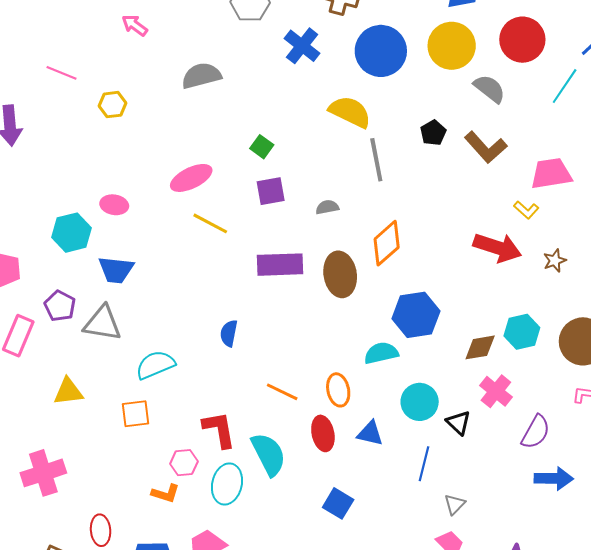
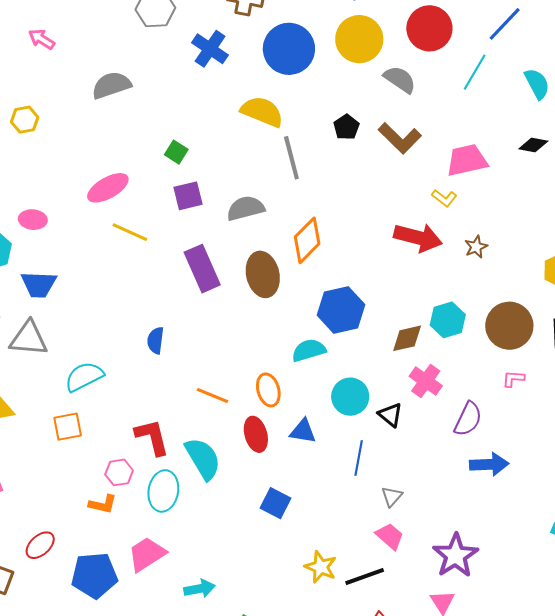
gray semicircle: (327, 207) -> (246, 208), size x1.6
purple rectangle: (280, 265) -> (202, 269), turned 72
red ellipse: (101, 530) -> (40, 545), turned 56

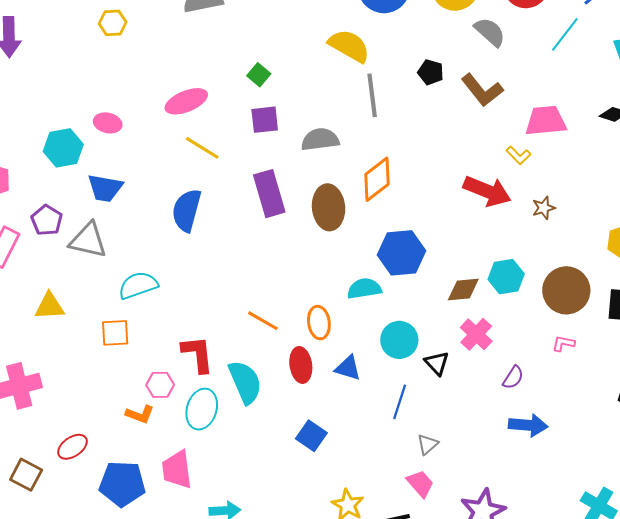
black pentagon: (346, 127) -> (431, 72), turned -30
blue semicircle: (155, 340) -> (187, 210), moved, size x1.6
purple semicircle: (468, 419) -> (513, 378), size x0.7
pink trapezoid: (147, 554) -> (177, 470), turned -72

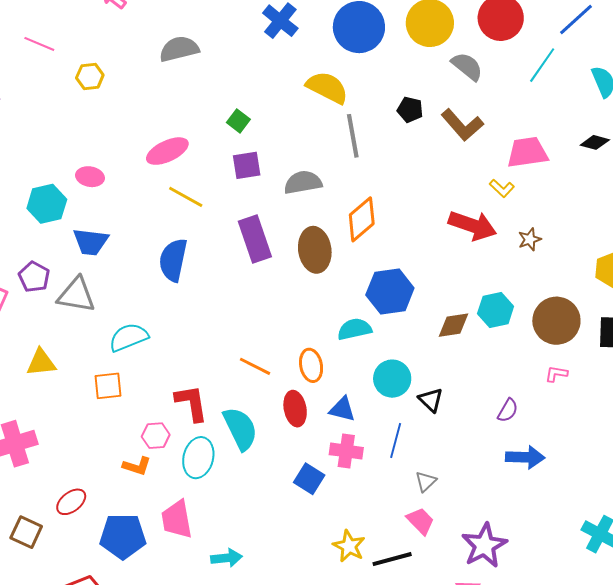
pink cross: (476, 334) -> (346, 451), moved, turned -32

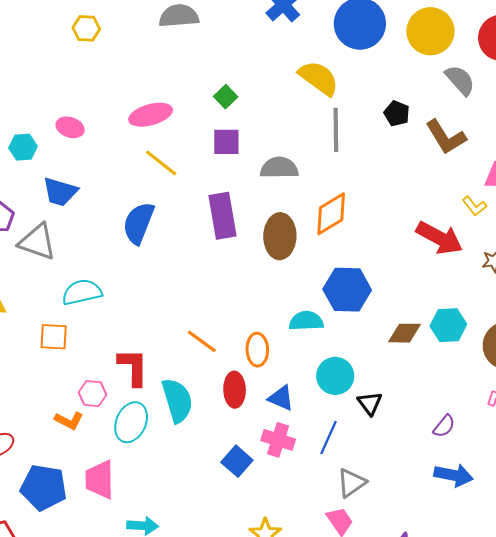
cyan hexagon: (47, 204) -> (23, 147), size x0.7
gray triangle: (426, 481) -> (351, 483), size x1.4

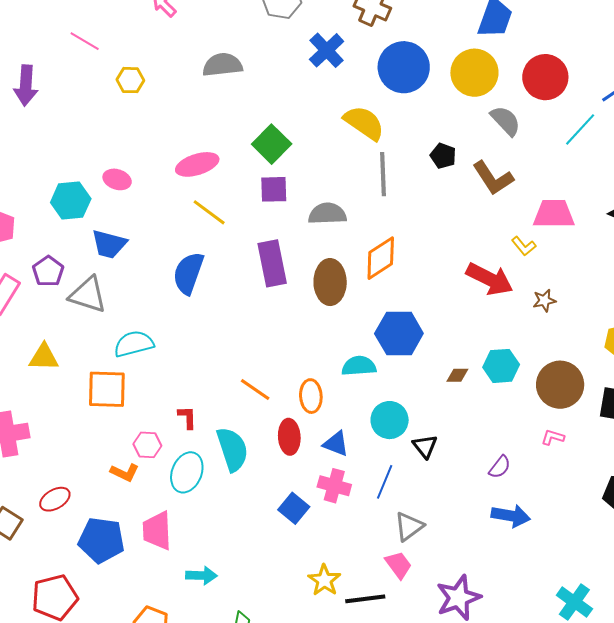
green square: (226, 97) -> (272, 144), size x1.6
cyan hexagon: (23, 147) -> (71, 201), size x1.4
brown diamond: (404, 333) -> (457, 375), size x0.7
orange square: (54, 337) -> (107, 389), size x1.4
red L-shape: (133, 367) -> (187, 417), size x0.6

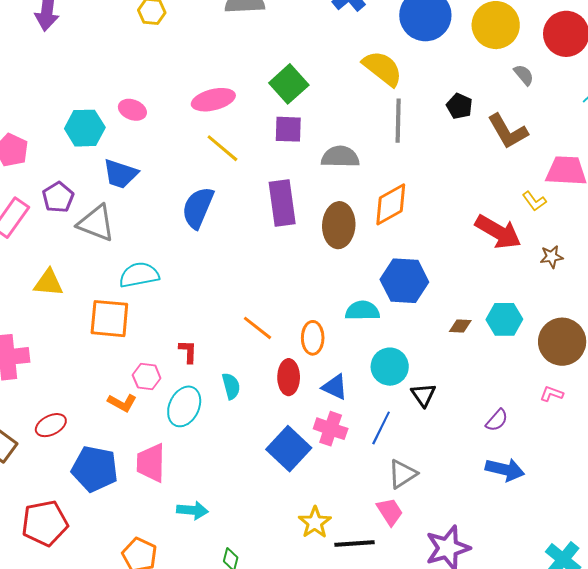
gray semicircle: (506, 121) -> (524, 75), size x0.7
cyan semicircle: (232, 449) -> (231, 386), size x0.6
blue square: (294, 508) -> (289, 449), size x1.4

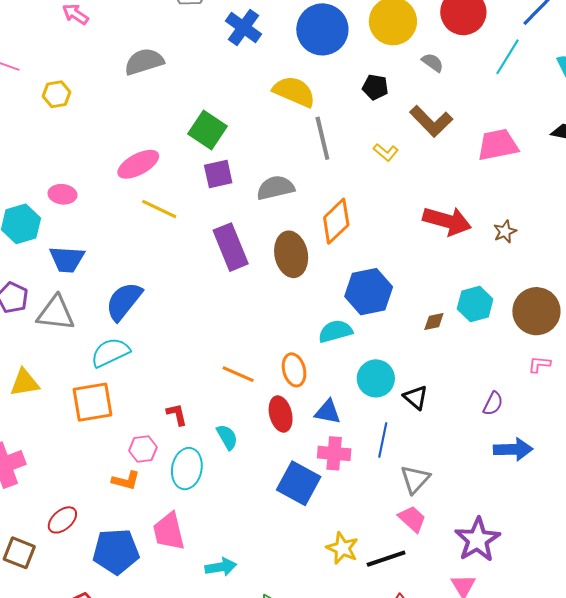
black pentagon: (459, 106) -> (375, 87), moved
yellow L-shape: (534, 201) -> (386, 152), moved
blue semicircle: (198, 208) -> (124, 301), moved, turned 30

